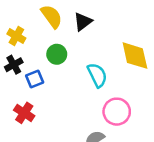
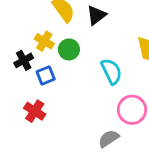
yellow cross: (16, 36) -> (44, 41), moved

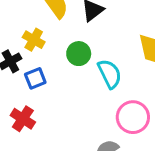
green circle: (69, 49) -> (79, 54), moved

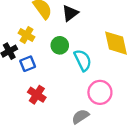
red cross: (23, 119) -> (37, 95), moved

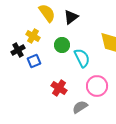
red cross: (37, 95) -> (59, 88), moved

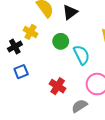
blue square: (34, 61) -> (21, 72), moved

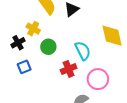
green circle: (61, 41) -> (48, 47), moved
red cross: (58, 86) -> (69, 69), moved, turned 35

